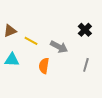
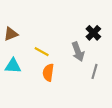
yellow line: (31, 41) -> (42, 52), moved
gray arrow: (59, 47) -> (78, 52), moved, turned 42

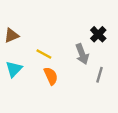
cyan triangle: (13, 66) -> (14, 69), turned -49
orange semicircle: (48, 72) -> (51, 76), turned 147

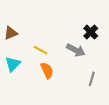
gray arrow: (82, 54) -> (76, 50), turned -42
gray line: (99, 75) -> (92, 79), moved

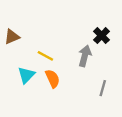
gray arrow: (76, 50) -> (85, 56), turned -102
cyan triangle: (13, 64) -> (26, 75), moved

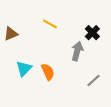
yellow line: (45, 56) -> (50, 24), moved
gray line: (103, 88) -> (93, 80), turned 32

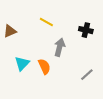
black cross: (92, 33) -> (86, 30), turned -32
gray arrow: (77, 51) -> (60, 47), moved

